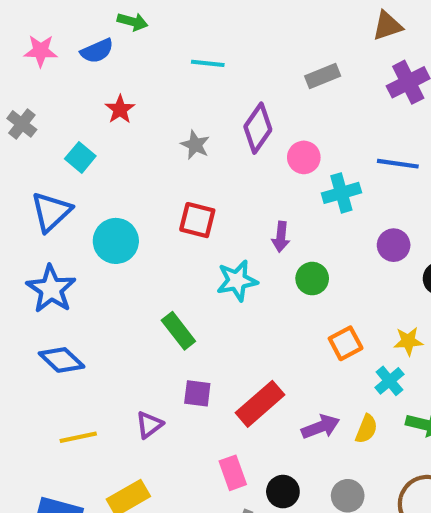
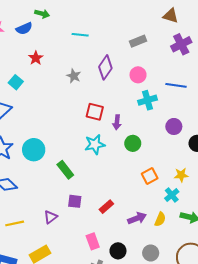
brown triangle: (387, 26) -> (171, 16), turned 35
pink circle: (304, 157) -> (138, 75), moved
red square: (197, 220) -> (95, 112), moved
cyan circle: (116, 241) -> (34, 150), moved
red rectangle: (260, 404) -> (106, 207), size x0.6

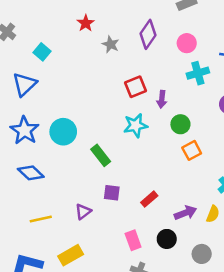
red star: (36, 58) -> (86, 23), moved
red square: (95, 112) -> (136, 87), turned -36
orange square: (150, 176) -> (192, 150), moved
black circle: (118, 251) -> (167, 239), moved

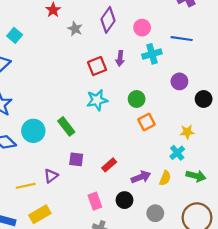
purple arrow: (162, 99) -> (120, 58), moved
cyan circle: (63, 132) -> (33, 131), moved
yellow line: (41, 219) -> (26, 186), moved

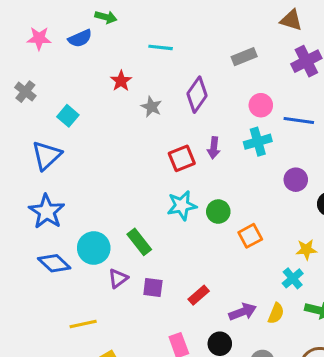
pink circle: (142, 28) -> (261, 105), moved
green circle: (137, 99) -> (218, 212), moved
purple triangle: (51, 176) -> (118, 278), moved

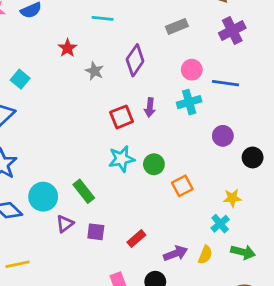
yellow line: (83, 324) -> (17, 264), moved

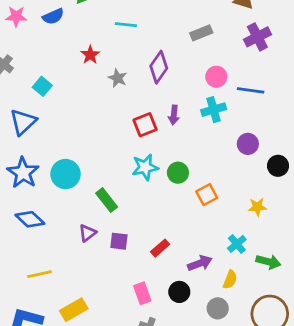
cyan circle: (43, 197) -> (66, 174), moved
cyan cross: (220, 224) -> (237, 244), moved
yellow semicircle: (205, 255) -> (230, 280), moved

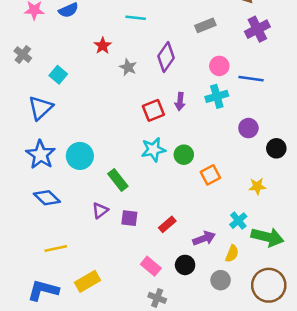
green arrow: (268, 262) -> (267, 237), size x1.4
pink rectangle: (142, 293) -> (151, 266), turned -30

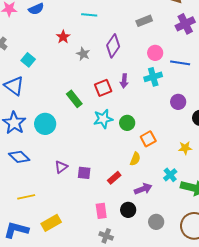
blue triangle: (41, 108) -> (14, 86), turned -40
green rectangle: (118, 180) -> (74, 99), moved
yellow semicircle: (232, 254) -> (135, 159), moved
pink rectangle: (151, 266) -> (101, 211), turned 42

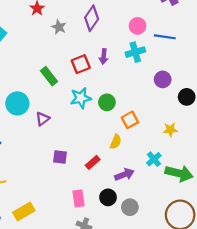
purple triangle: (61, 167) -> (42, 119), moved
gray circle: (156, 222) -> (130, 207), moved

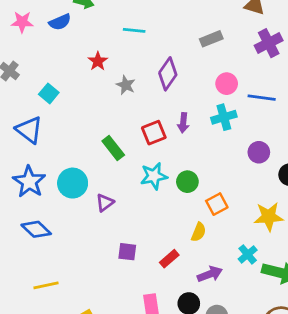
yellow star: (170, 130) -> (269, 217), size x1.5

